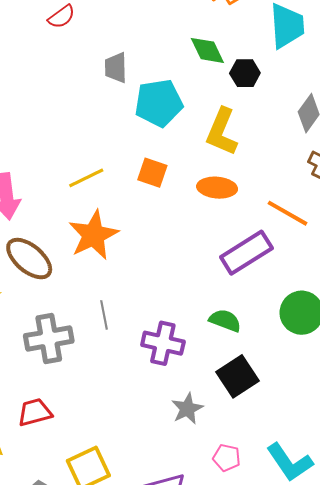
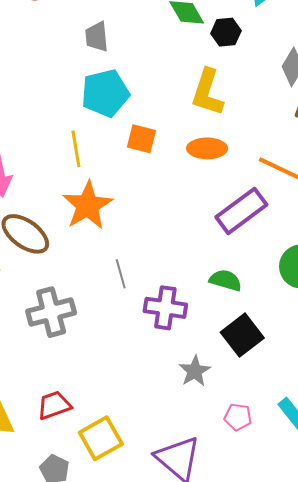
cyan pentagon: (159, 103) -> (105, 93), moved
yellow line: (86, 178) -> (76, 149), turned -69
gray line: (104, 315) -> (121, 274), moved
red trapezoid: (35, 412) -> (54, 405), moved

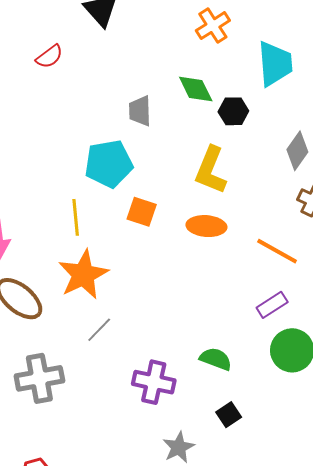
gray trapezoid: (97, 37) -> (140, 111), moved
purple rectangle: (241, 211) -> (272, 305), moved, size x0.6
gray line: (121, 274) -> (99, 330), moved, turned 56
black square: (242, 335) -> (229, 415), size x0.6

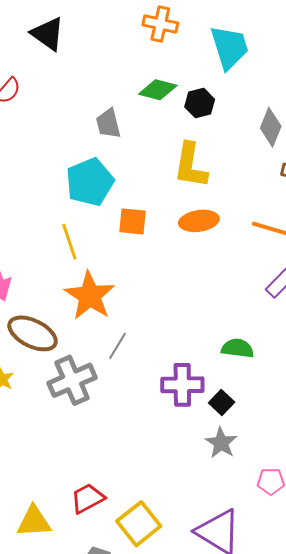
orange cross: (213, 26) -> (160, 24), turned -32
green diamond: (196, 89) -> (158, 90), turned -36
gray cross: (39, 378) -> (72, 380), moved
black square: (229, 415) -> (222, 403), moved

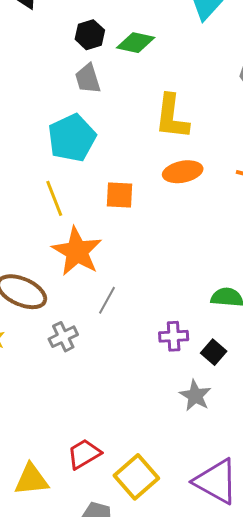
black hexagon: (200, 103) -> (90, 35), moved
orange square: (133, 221) -> (120, 195), moved
gray cross: (72, 380) -> (63, 337), size x0.6
purple cross: (182, 385) -> (174, 336), size x0.7
gray star: (221, 443) -> (195, 396), moved

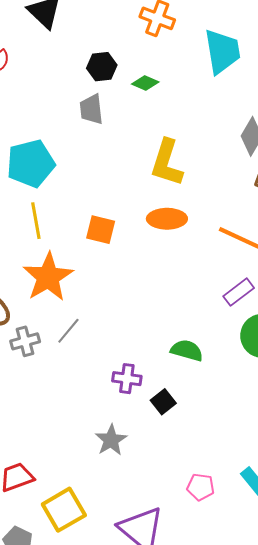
green diamond: (136, 43) -> (145, 83), size x0.7
cyan pentagon: (72, 138) -> (31, 163), moved
gray cross: (63, 337) -> (25, 341), moved
gray star: (195, 396) -> (111, 440), moved

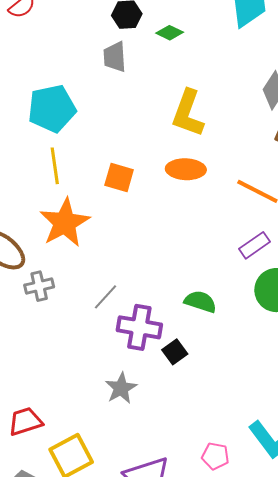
gray line: (68, 331) -> (106, 297), moved
purple cross: (127, 379) -> (139, 327), size x1.5
pink pentagon: (201, 487) -> (215, 456), moved

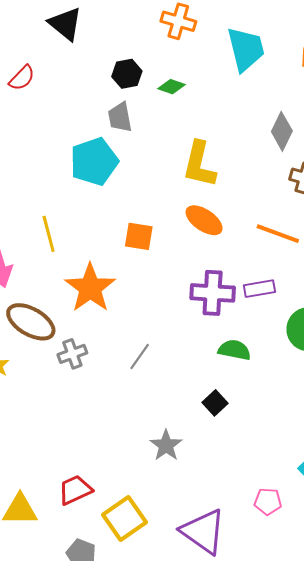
cyan pentagon: (52, 109) -> (94, 162), moved
yellow line: (55, 166) -> (49, 234), moved
orange ellipse: (186, 169) -> (204, 220), turned 39
purple rectangle: (255, 245) -> (259, 289), moved, turned 32
purple cross: (139, 327) -> (213, 293), moved

